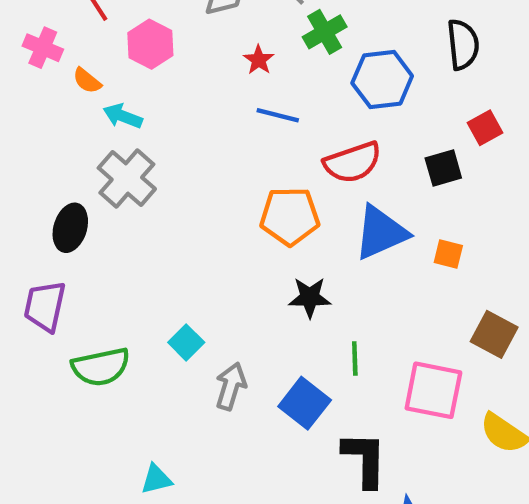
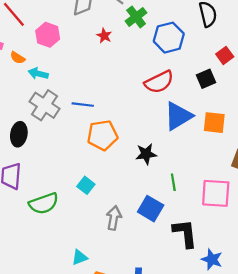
blue line: (278, 115) -> (83, 105), moved
orange pentagon: (290, 216) -> (102, 135), moved
orange square: (448, 254) -> (214, 123), size x1.5
gray arrow: (231, 386) -> (114, 218), moved

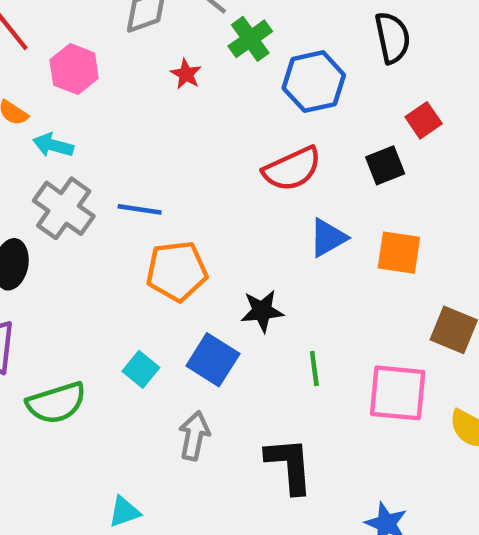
blue triangle: (178, 116) -> (328, 238), size x0.7
blue square: (151, 209) -> (213, 360), moved
black L-shape: (185, 233) -> (289, 465), moved

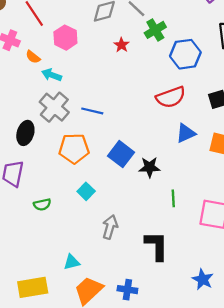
orange pentagon: (177, 271) -> (74, 148), moved
blue square: (213, 360) -> (121, 154), moved
green semicircle: (56, 403) -> (42, 205), size x0.6

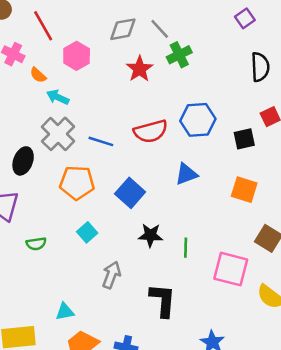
red star: (121, 45) -> (140, 69), size x1.5
blue hexagon: (185, 54) -> (198, 120), moved
red semicircle: (171, 97) -> (151, 131), moved
blue triangle: (186, 133) -> (186, 174), moved
black star: (150, 167) -> (150, 235), moved

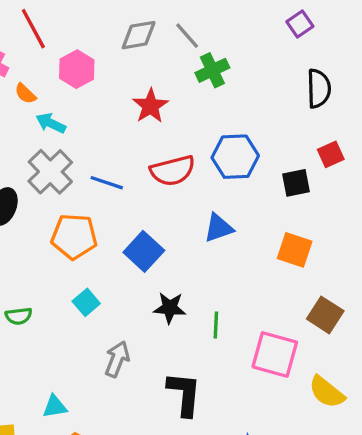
red star: (140, 69) -> (150, 106), moved

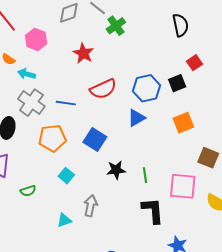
blue hexagon: (235, 157) -> (147, 88), moved
orange square: (295, 250) -> (183, 123), turned -30
black L-shape: (184, 394) -> (153, 210), moved
cyan triangle: (55, 406) -> (64, 220), moved

